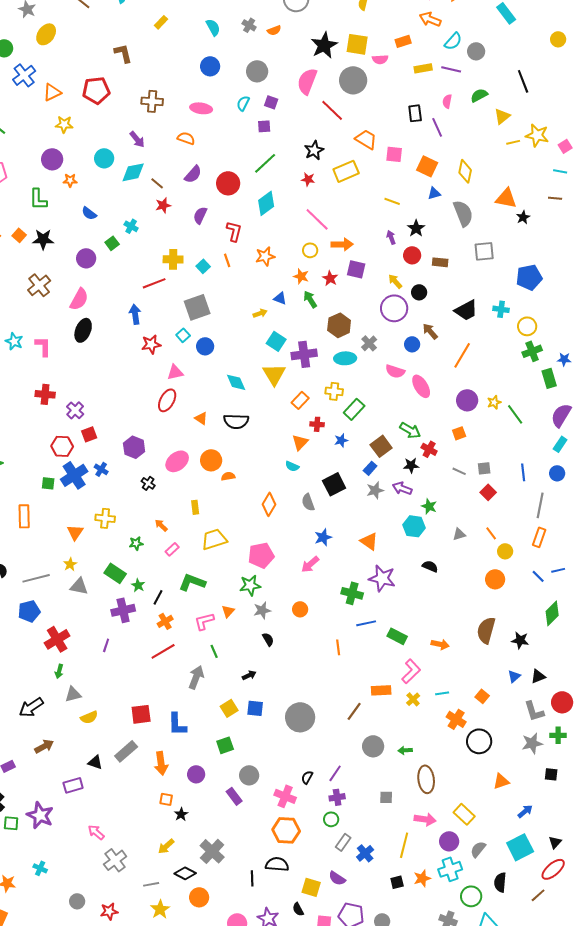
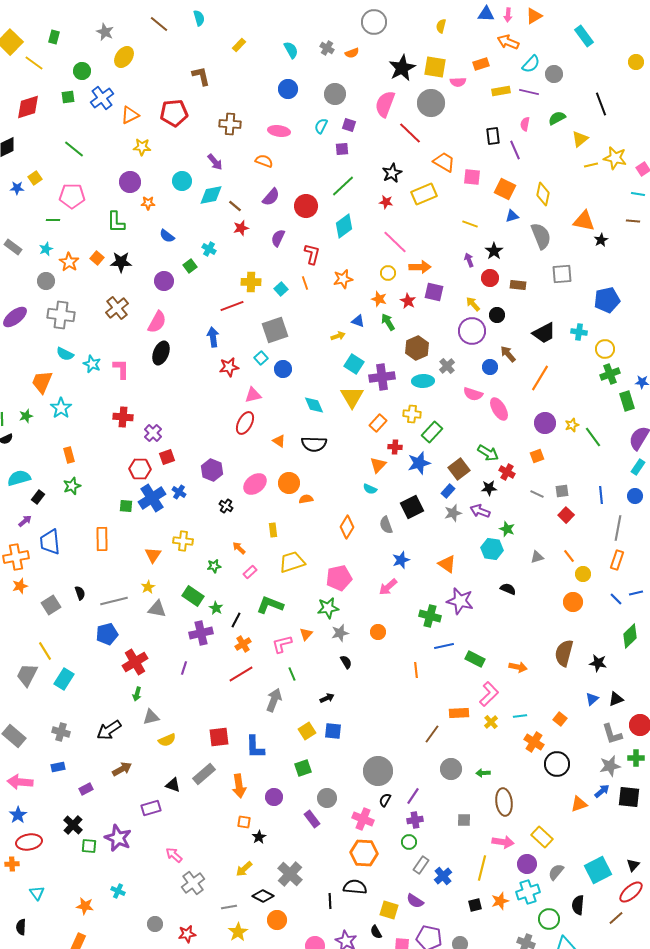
blue star: (341, 440) -> (419, 463), size x1.6
gray circle: (300, 717) -> (378, 771), moved
black square: (551, 774) -> (629, 797), size x1.6
blue arrow: (525, 811) -> (602, 791), moved

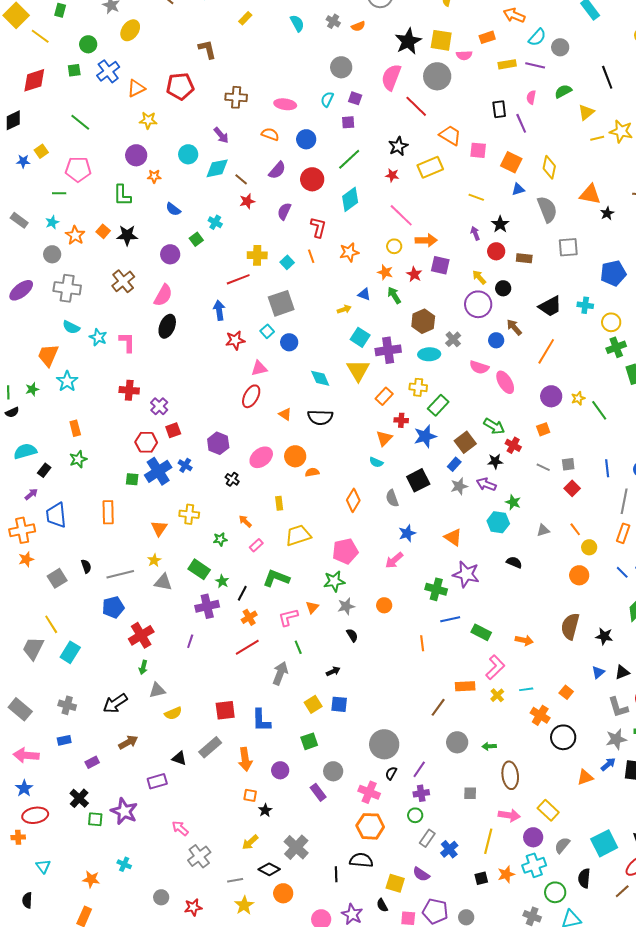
blue circle: (288, 89) -> (306, 139), moved

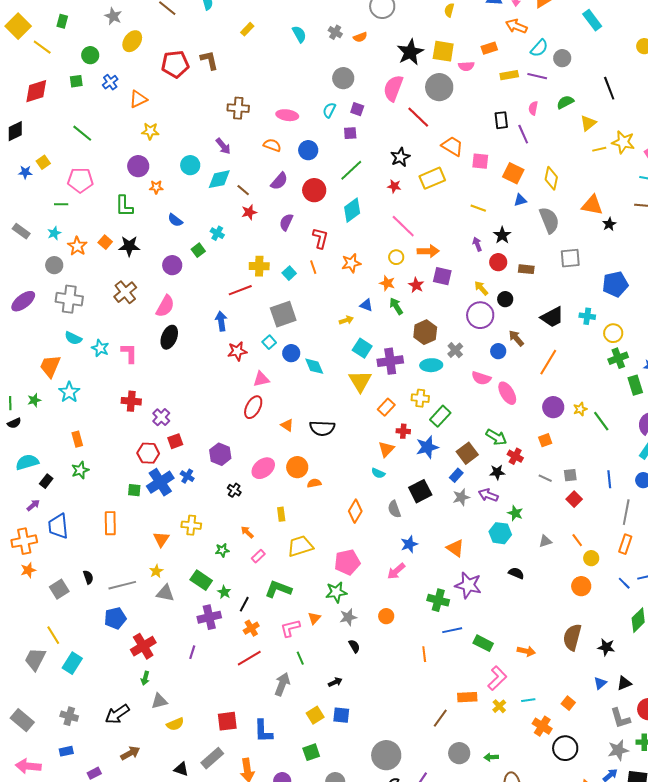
blue cross: (108, 71) -> (110, 82), size x0.7
red pentagon: (180, 86) -> (175, 64), moved
cyan diamond: (320, 378) -> (314, 366), moved

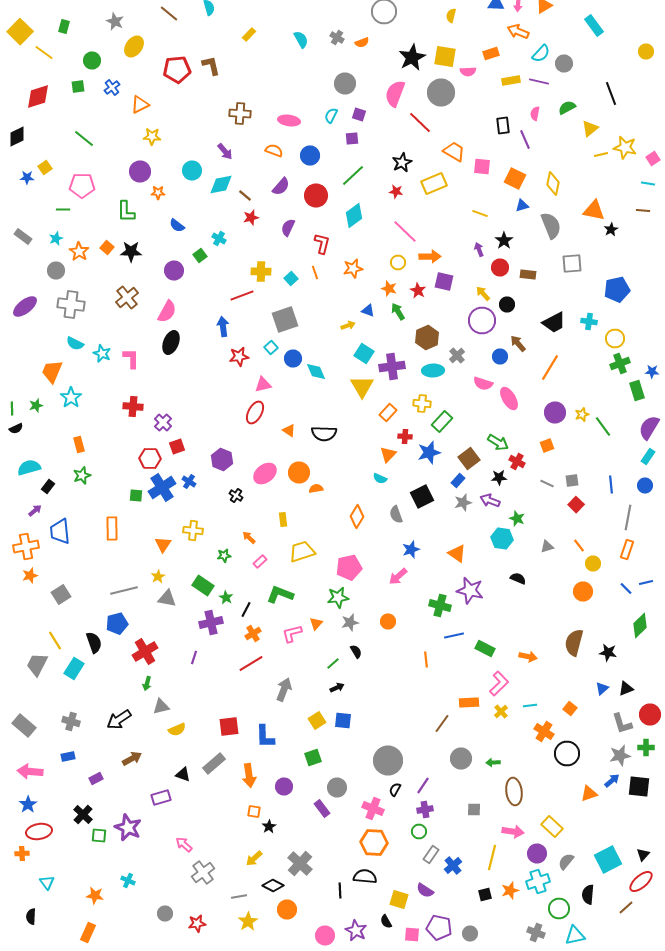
black semicircle: (88, 577) -> (94, 642), moved, size x1.5
green line: (300, 658) -> (333, 664), moved, turned 72

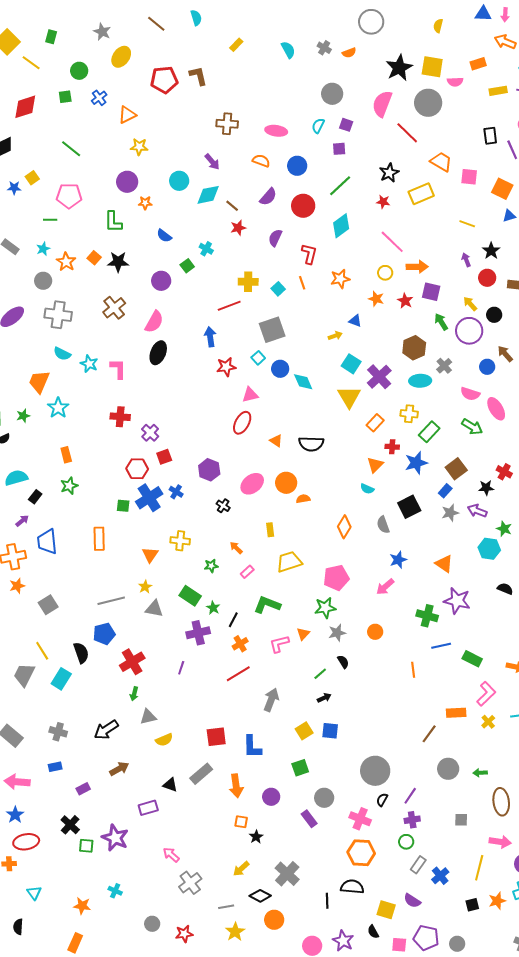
green arrow: (398, 312) -> (441, 322), moved
purple cross: (392, 366) -> (379, 377), turned -35
green arrow: (498, 442) -> (472, 427), moved

